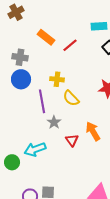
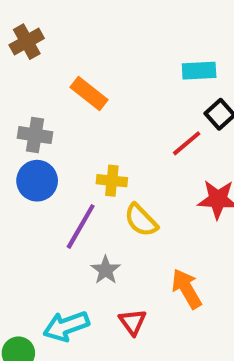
red line: (70, 45) -> (187, 143), moved
purple line: (42, 101) -> (81, 226), turned 40
red triangle: (72, 140) -> (133, 322), moved

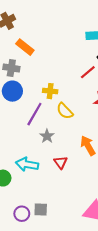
orange rectangle: (89, 93) -> (25, 47), moved
cyan arrow: (66, 326) -> (27, 164), turned 30

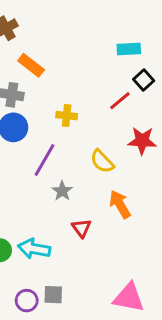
yellow cross: (50, 91) -> (67, 116), moved
yellow semicircle: (65, 111) -> (102, 161), moved
cyan arrow: (27, 164) -> (34, 249), moved

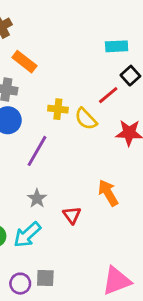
yellow semicircle: (102, 161) -> (86, 119), moved
gray star: (62, 191) -> (37, 198), moved
cyan arrow: (34, 249) -> (27, 235), turned -52
pink triangle: (129, 298) -> (117, 281), turned -32

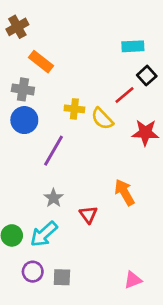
pink triangle: (117, 281) -> (133, 280), size x0.6
purple circle: (20, 284) -> (33, 272), moved

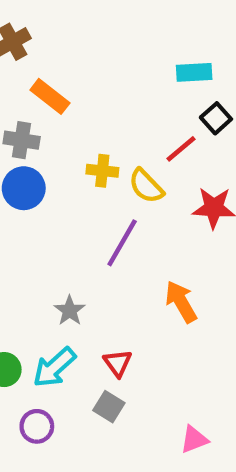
purple line: (54, 151) -> (122, 243), moved
red triangle: (88, 215) -> (118, 363), moved
gray square: (62, 277) -> (109, 407), moved, turned 30

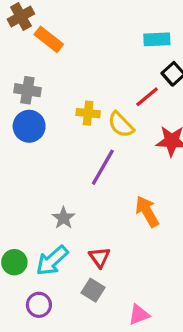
orange rectangle: (50, 96) -> (49, 39), moved
pink triangle: (194, 439) -> (139, 315), moved

